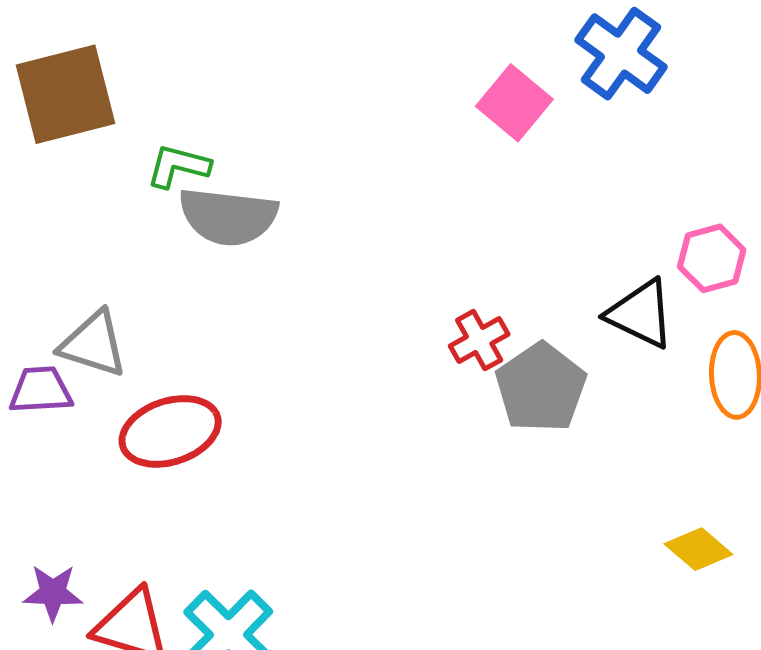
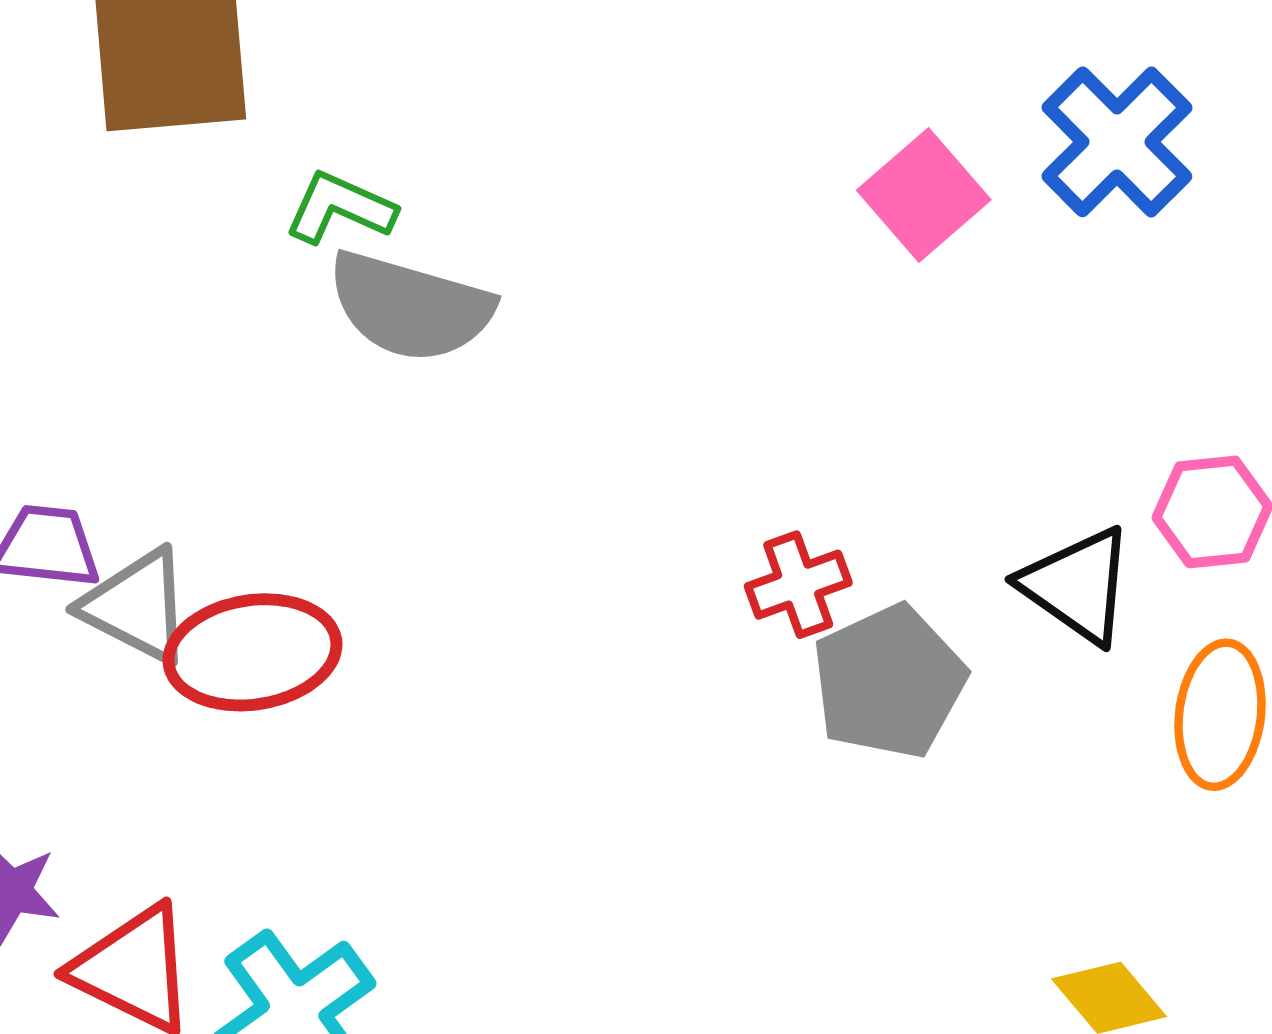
gray triangle: (93, 344) -> (137, 606), moved

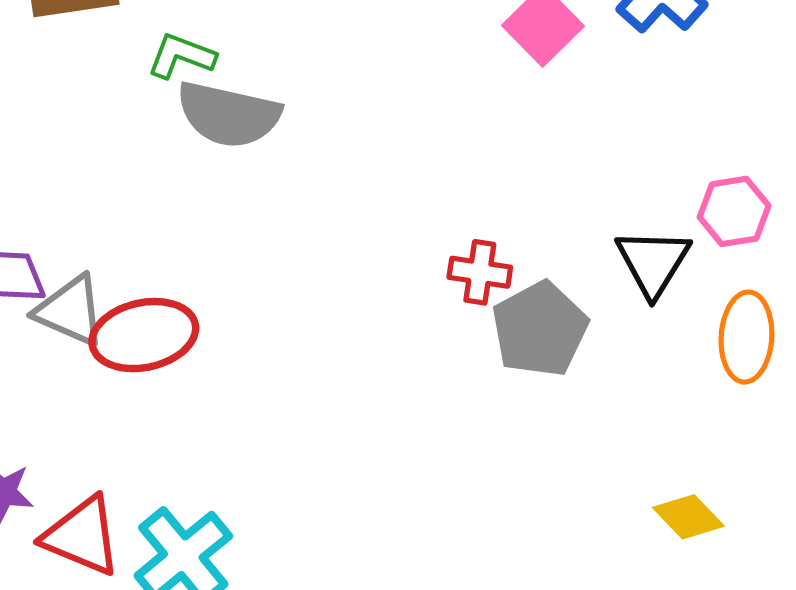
red cross: (798, 585) -> (480, 272), turned 32
black triangle: (1077, 586) -> (653, 262), turned 30

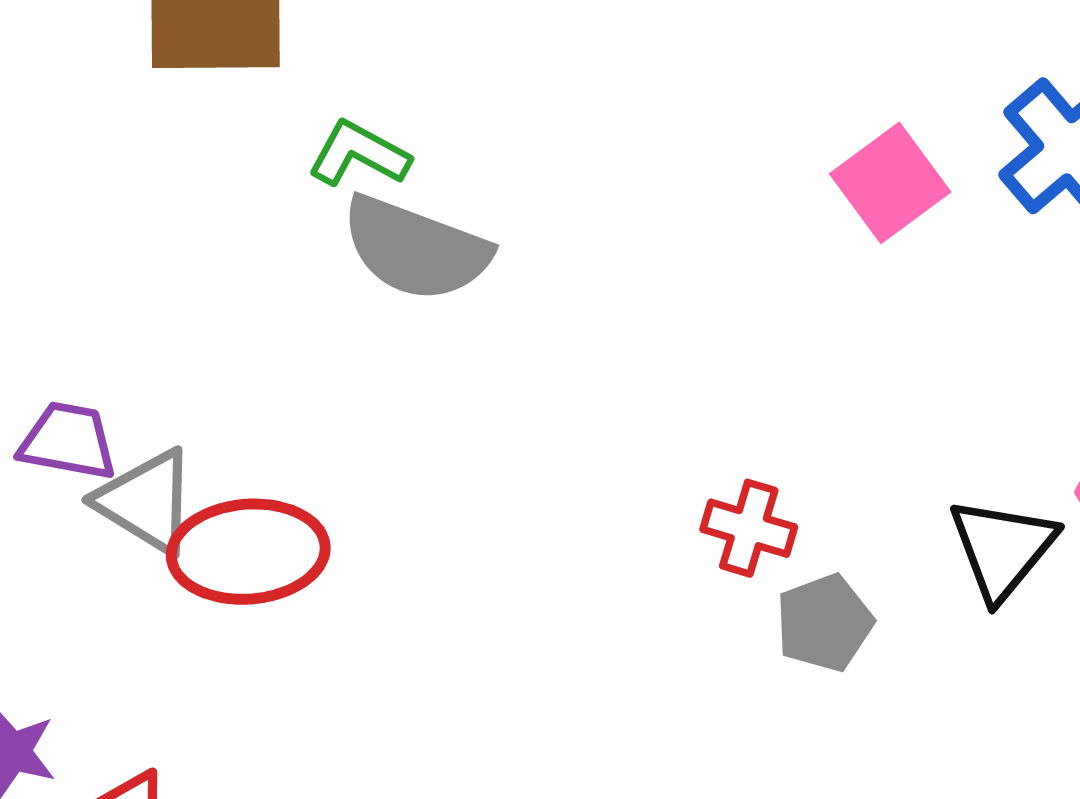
gray pentagon: (540, 329) -> (824, 623), size x0.7

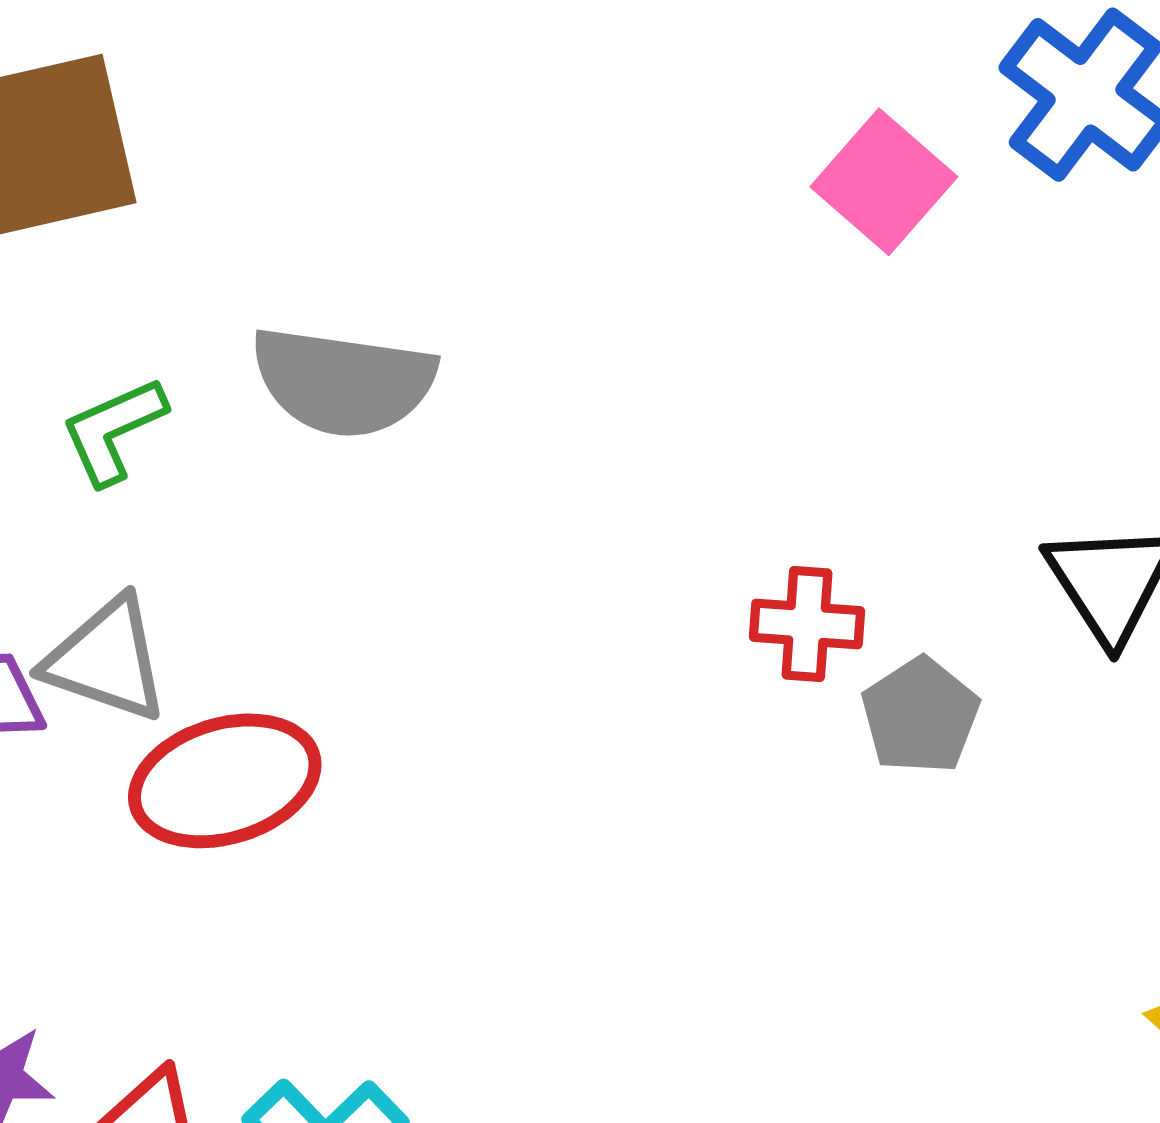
green L-shape: (359, 154) -> (113, 431), moved, turned -40
gray triangle: (146, 501) -> (106, 659), moved

